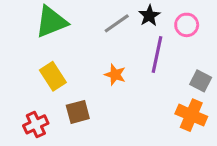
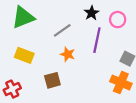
gray line: (117, 23) -> (62, 30), moved
yellow rectangle: (53, 76) -> (24, 55), turned -36
brown square: (78, 112) -> (52, 80), moved

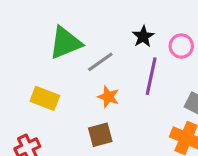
green triangle: (23, 17) -> (65, 43), moved
brown square: (52, 80) -> (100, 135), moved

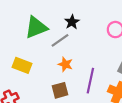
black star: (143, 36) -> (72, 22), moved
purple line: (151, 76) -> (90, 81), moved

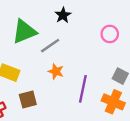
black star: (72, 22) -> (63, 15), moved
brown square: (60, 90) -> (28, 100), moved

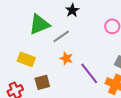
purple line: (83, 89) -> (89, 73), turned -50

